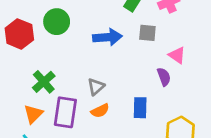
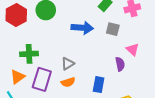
green cross: (44, 82) -> (29, 54), turned 30

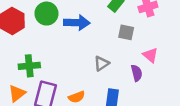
blue arrow: (82, 28) -> (77, 23), moved
gray triangle: (68, 64) -> (102, 63), moved

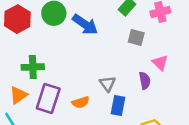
blue arrow: (77, 23) -> (85, 24), turned 30
gray triangle: (102, 63) -> (107, 84), moved, turned -35

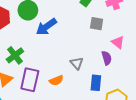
blue arrow: (85, 24) -> (46, 27), moved, turned 115
green cross: (33, 67) -> (15, 55), turned -30
blue rectangle: (118, 106) -> (96, 83), moved

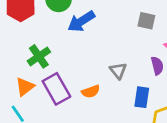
purple rectangle: (30, 80) -> (56, 89), turned -45

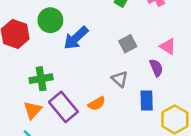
gray square: (146, 21) -> (128, 44), moved, turned -30
green cross: (39, 56) -> (41, 79), turned 35

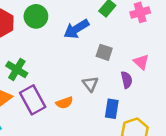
blue arrow: (76, 38) -> (76, 29), moved
gray square: (128, 44) -> (104, 52), turned 35
green cross: (41, 79) -> (17, 69), turned 30

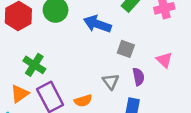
blue arrow: (76, 29) -> (97, 24), turned 50
purple semicircle: (127, 80) -> (138, 77), moved

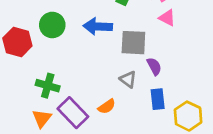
gray square: (126, 49) -> (133, 43), size x1.5
pink triangle: (164, 60) -> (167, 18), moved

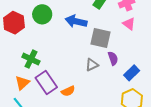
gray triangle: (128, 79) -> (92, 65), turned 48
blue rectangle: (158, 99) -> (132, 73), moved, turned 42
orange semicircle: (107, 106) -> (68, 91), moved

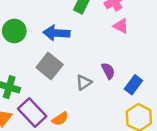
gray square: (101, 38) -> (50, 66), moved, turned 35

